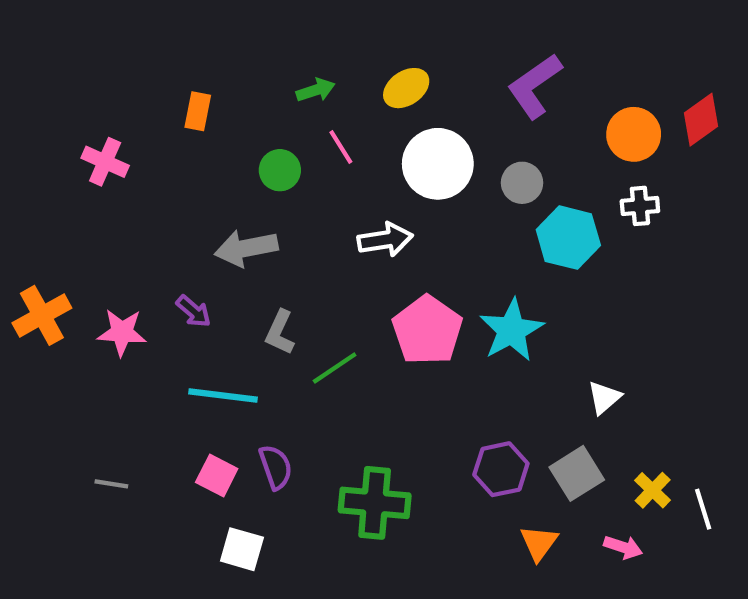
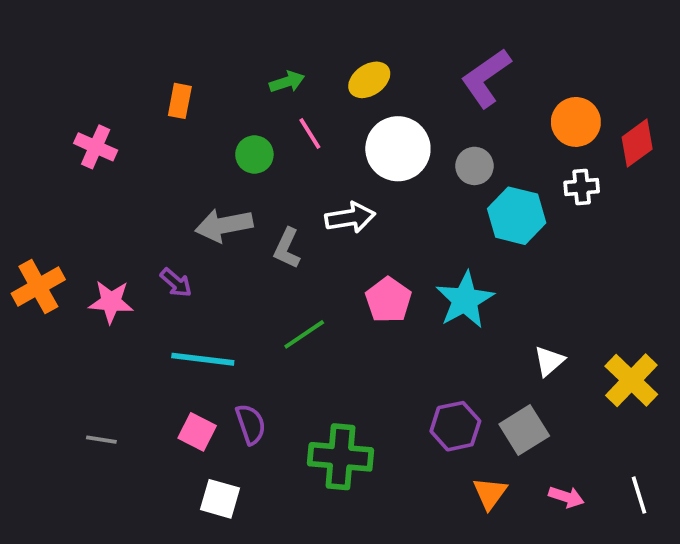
red diamond: (701, 120) -> (637, 143), moved
pink pentagon: (427, 330) -> (388, 300), size x0.7
gray L-shape: (280, 332) -> (287, 248), moved
yellow cross: (653, 490) -> (631, 380), moved, size x1.6
white line: (703, 509) -> (639, 495), moved

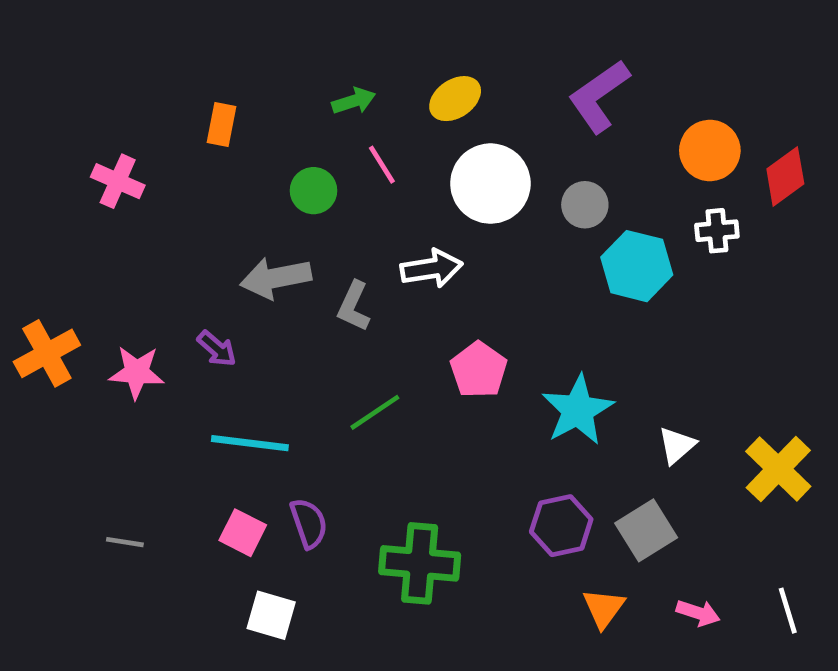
cyan star: (465, 300) -> (578, 410), moved

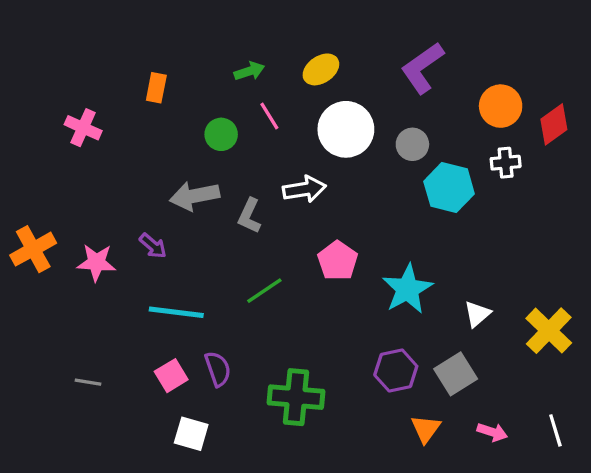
pink square: (243, 533) -> (171, 376), turned 32

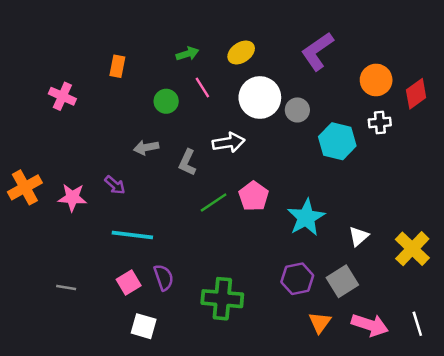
gray circle: (412, 144) -> (297, 110), moved
gray arrow: (195, 196) -> (146, 147), size x0.7
green line: (264, 291) -> (214, 202), moved
pink arrow: (492, 432) -> (370, 325), size x1.6

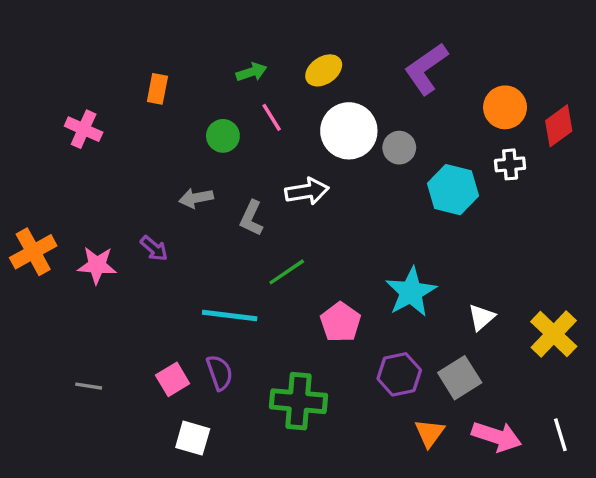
pink pentagon: (254, 196) -> (340, 322), moved
cyan line: (132, 235) -> (230, 316), moved

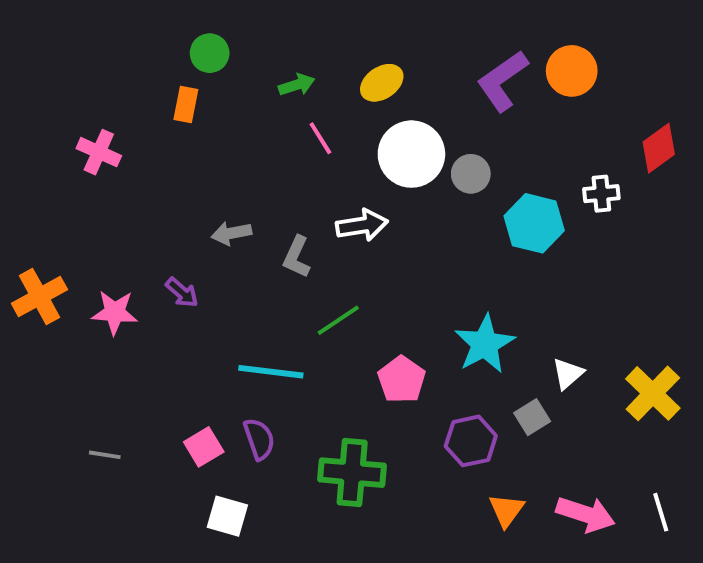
orange circle: (505, 107) -> (572, 71), moved
green circle: (223, 136) -> (210, 53), moved
gray square: (460, 378) -> (532, 417), moved, size x0.7

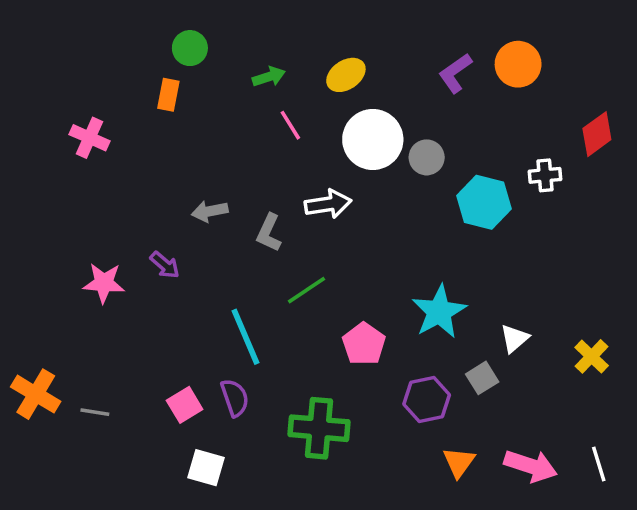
purple L-shape: (502, 81) -> (455, 73), size x0.7
orange cross: (39, 296) -> (36, 394), moved, turned -30
cyan line: (271, 372) -> (246, 337), turned 60
yellow cross: (653, 393) -> (592, 356), size x0.7

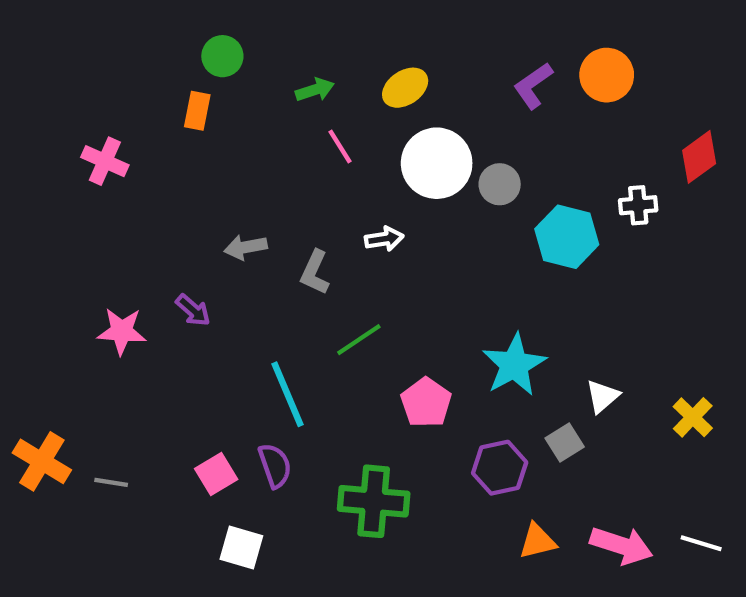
white arrow: (328, 204) -> (384, 239), size x0.7
orange triangle: (459, 462) -> (537, 541), turned 40
white line: (599, 464) -> (701, 543), turned -56

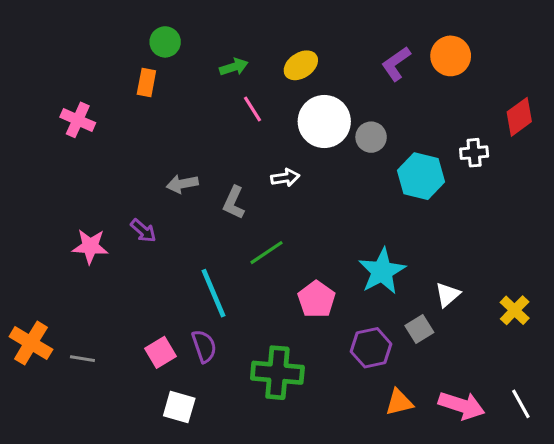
white line: (701, 543) -> (521, 404), turned 44

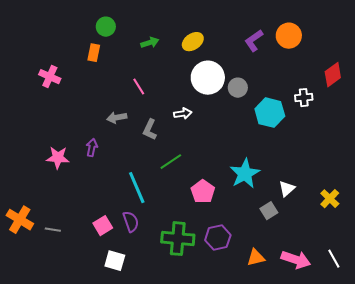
pink line: (252, 109) -> (139, 87), moved
purple arrow: (143, 231) -> (92, 148), turned -120
purple hexagon: (371, 348) -> (218, 238), moved

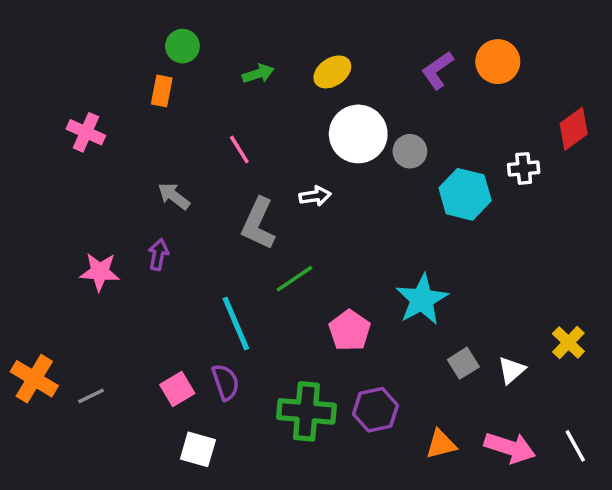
gray arrow: (117, 118) -> (174, 196), moved, turned 48
gray L-shape: (150, 130) -> (258, 224), size x1.4
white triangle: (287, 189) -> (512, 370), moved
gray line: (53, 230) -> (91, 396), turned -35

